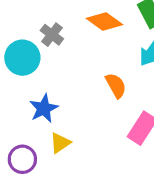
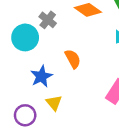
orange semicircle: (116, 85) -> (73, 59), moved
yellow triangle: (60, 143) -> (54, 103), turned -36

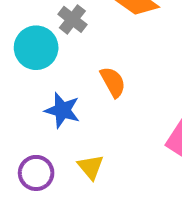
blue star: (41, 76) -> (62, 110), turned -30
yellow triangle: (54, 103) -> (91, 167), moved

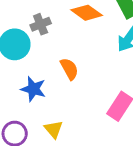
gray cross: (72, 19) -> (41, 24), turned 30

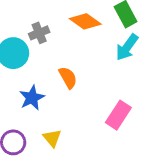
blue star: (33, 89) -> (32, 98), turned 30

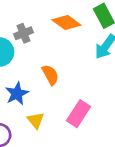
pink rectangle: (118, 115) -> (78, 114), moved
yellow triangle: (52, 138) -> (36, 120), moved

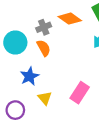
gray cross: (24, 33) -> (44, 27), moved
orange semicircle: (50, 75) -> (44, 48), moved

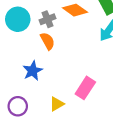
cyan circle: (15, 43) -> (18, 19), moved
yellow triangle: (45, 98) -> (57, 104), moved, turned 40

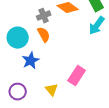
cyan circle: (18, 19) -> (18, 38), moved
yellow triangle: (57, 104) -> (52, 90), turned -40

